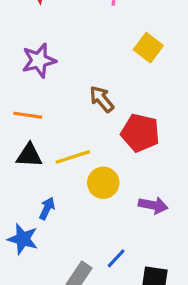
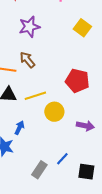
purple star: (39, 60) -> (29, 27), moved
brown arrow: (102, 99) -> (27, 60), moved

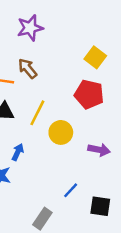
yellow square: (82, 28) -> (95, 57), moved
yellow line: (35, 96) -> (37, 113), turned -45
gray rectangle: (39, 170) -> (42, 219), moved

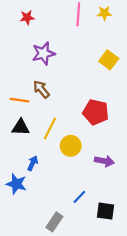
yellow square: (95, 57) -> (109, 60), moved

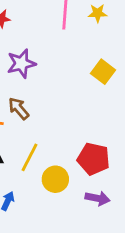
red pentagon: (96, 112) -> (93, 159), moved

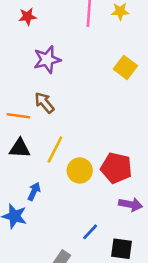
red pentagon: (93, 159) -> (116, 168), moved
purple arrow: (98, 198) -> (131, 204), moved

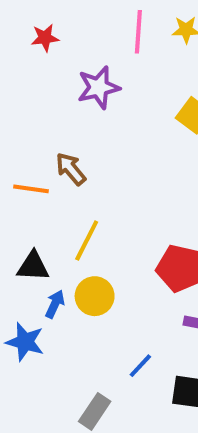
purple star: (47, 60) -> (99, 87), moved
black triangle: (20, 148) -> (33, 266), moved
yellow circle: (80, 170) -> (95, 296), moved

